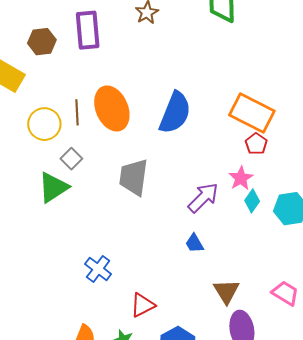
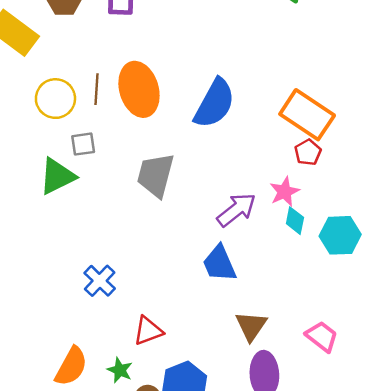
gray square: (71, 159) -> (83, 144), turned 30
cyan diamond: (252, 201) -> (295, 221), turned -30
blue trapezoid: (194, 243) -> (219, 264), size x1.6

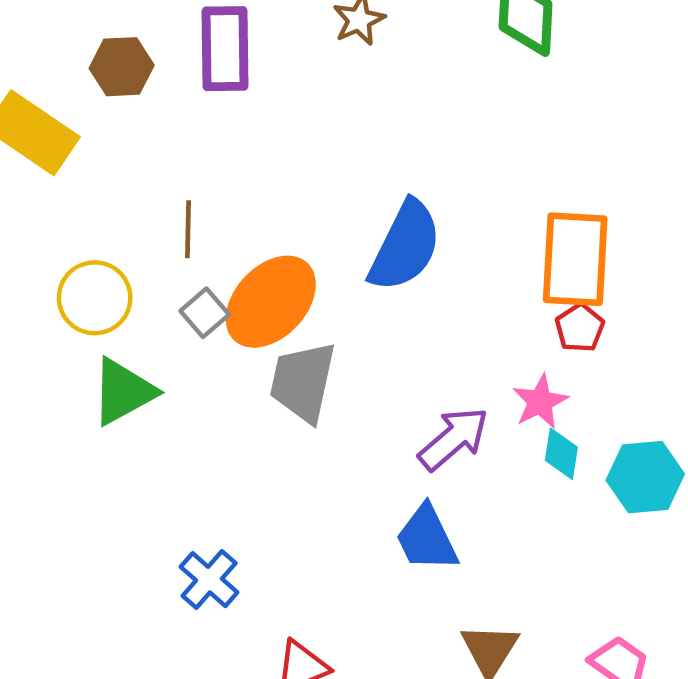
orange ellipse: (139, 89) -> (271, 302), moved, turned 62
yellow circle: (55, 99) -> (95, 298), moved
orange rectangle: (307, 115) -> (575, 259), turned 62
gray square: (83, 144) -> (205, 313), moved, turned -30

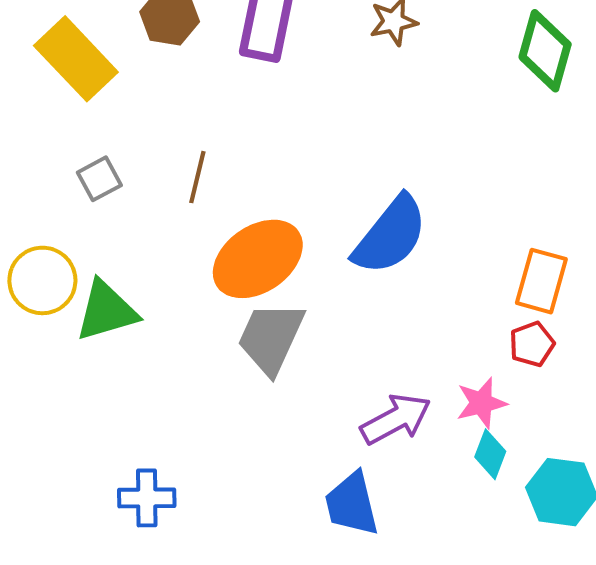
orange rectangle: (575, 259) -> (541, 281), size x0.7
yellow circle: (95, 298) -> (42, 280), moved
gray square: (205, 313) -> (99, 179), moved
blue cross: (209, 580) -> (147, 498), turned 36

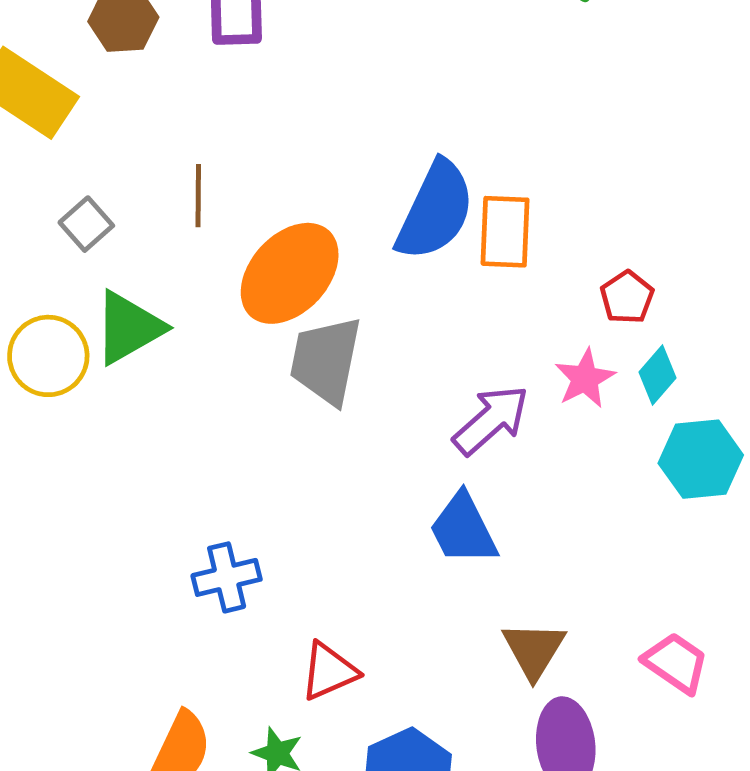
orange rectangle: (541, 281) -> (505, 232), moved
green triangle: (106, 311) -> (129, 328), moved
cyan diamond: (490, 454) -> (658, 375), moved, turned 33

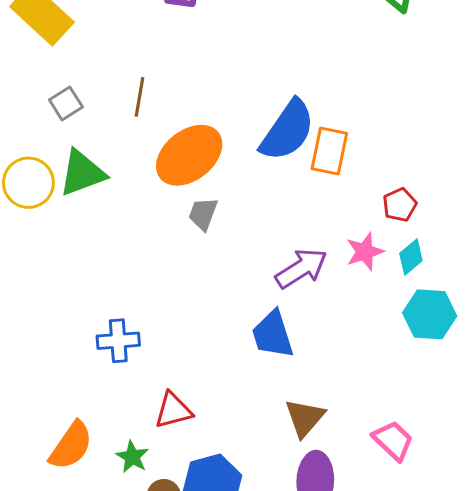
gray trapezoid: (326, 360) -> (203, 214), size x0.6

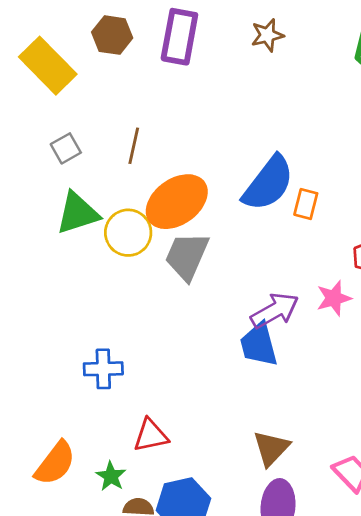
orange rectangle: (329, 151) -> (306, 204), size x0.7
yellow circle: (28, 183) -> (128, 233), moved
gray trapezoid: (203, 214) -> (187, 256), size x1.6
blue trapezoid: (273, 334) -> (259, 345), moved

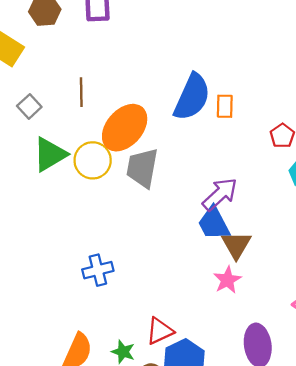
pink star: (334, 298) -> (227, 280), moved
red triangle: (151, 435) -> (160, 331), moved
brown triangle: (271, 448) -> (236, 245), moved

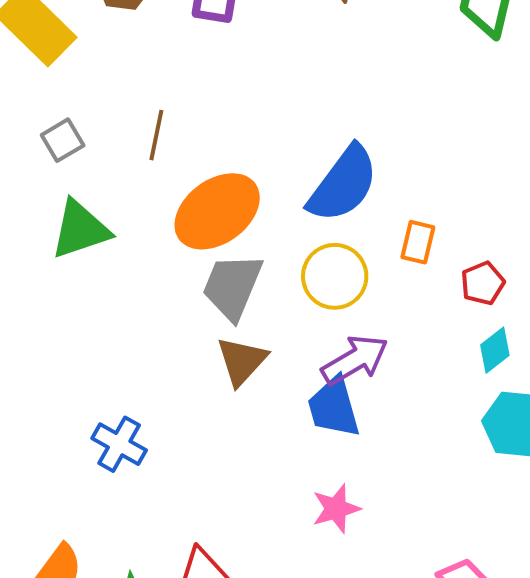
orange rectangle: (225, 106) -> (418, 242), moved
yellow circle: (93, 160) -> (335, 276), moved
brown triangle: (236, 245) -> (242, 361), moved
blue cross: (98, 270) -> (119, 444), turned 32

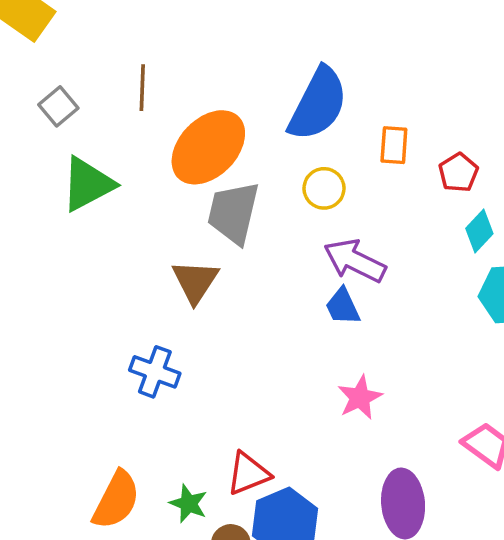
yellow circle: (335, 276) -> (324, 188), size x0.7
purple arrow: (355, 360) -> (355, 261), turned -114
brown triangle: (242, 361) -> (195, 281), moved
blue trapezoid: (334, 407) -> (343, 306), size x0.7

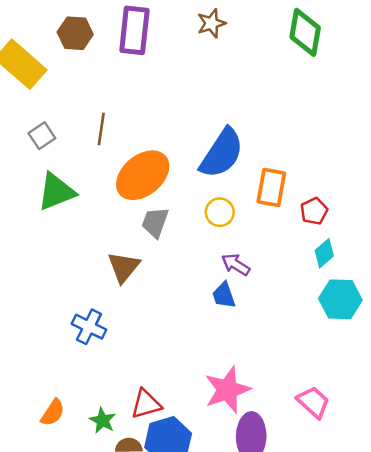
orange rectangle: (394, 145) -> (271, 187), size x1.4
gray trapezoid: (233, 213) -> (155, 222), size x0.7
purple arrow: (355, 261) -> (236, 265), size x0.7
pink star: (360, 398) -> (227, 390), moved, size x1.5
orange semicircle: (116, 500) -> (53, 413), size x0.7

